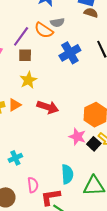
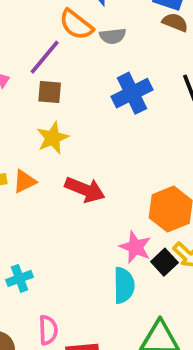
orange semicircle: (44, 30) -> (76, 25), moved
cyan semicircle: (67, 174) -> (124, 285), moved

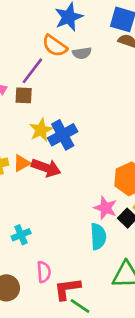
brown square: (50, 92) -> (24, 95), moved
blue cross: (132, 93) -> (63, 135), moved
red arrow: (85, 190) -> (46, 168), moved

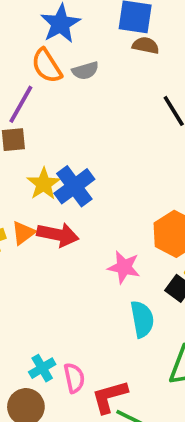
orange semicircle: (55, 46) -> (47, 66), turned 30
pink star: (105, 208) -> (124, 267), moved
cyan cross: (21, 235) -> (42, 368), moved

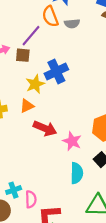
blue cross: (74, 186) -> (56, 71), moved
orange triangle: (23, 233) -> (27, 106), moved
red arrow: (58, 235) -> (45, 128), moved

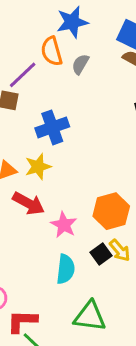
gray semicircle: (72, 24) -> (80, 64), turned 120
yellow star: (35, 84) -> (38, 167), moved

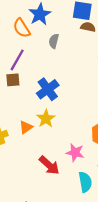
orange semicircle: (52, 51) -> (22, 28), moved
red arrow: (29, 203) -> (49, 165), moved, turned 30

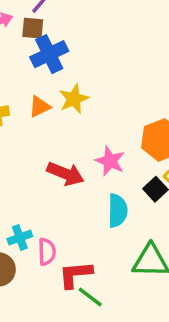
blue cross: (48, 89) -> (49, 54), moved
red arrow: (49, 165) -> (65, 174), turned -30

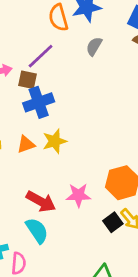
pink star: (110, 161) -> (78, 195), turned -30
cyan semicircle: (118, 211) -> (37, 231), moved, turned -40

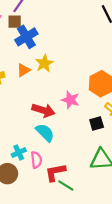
pink star: (78, 195) -> (70, 100), turned 30
black square: (113, 222) -> (97, 124), moved, turned 32

